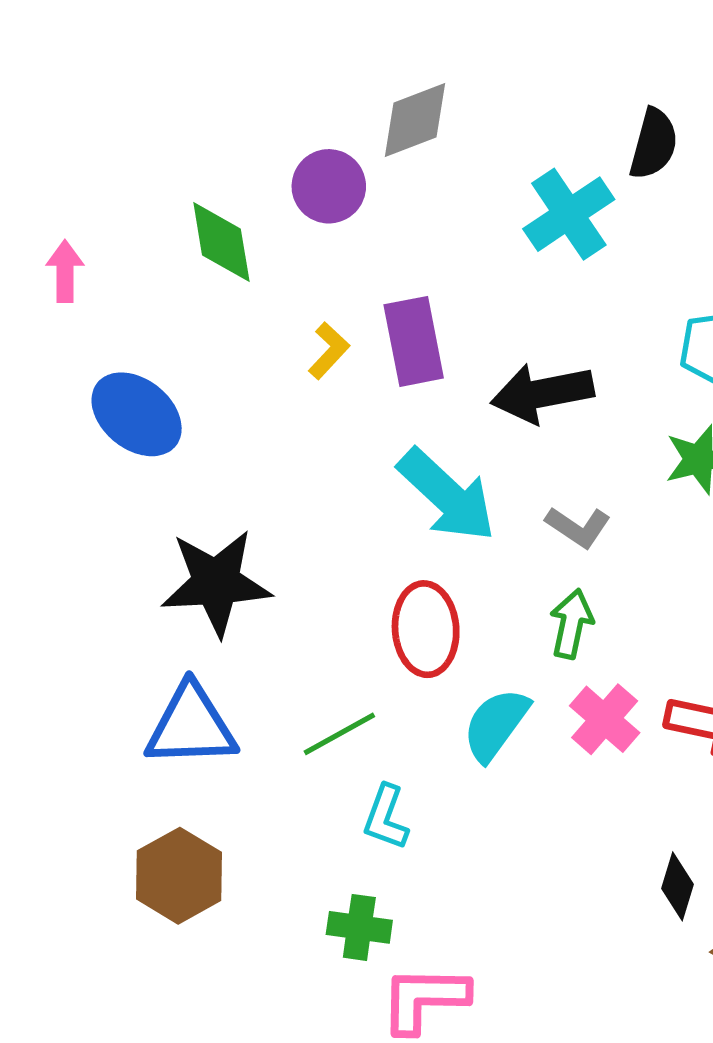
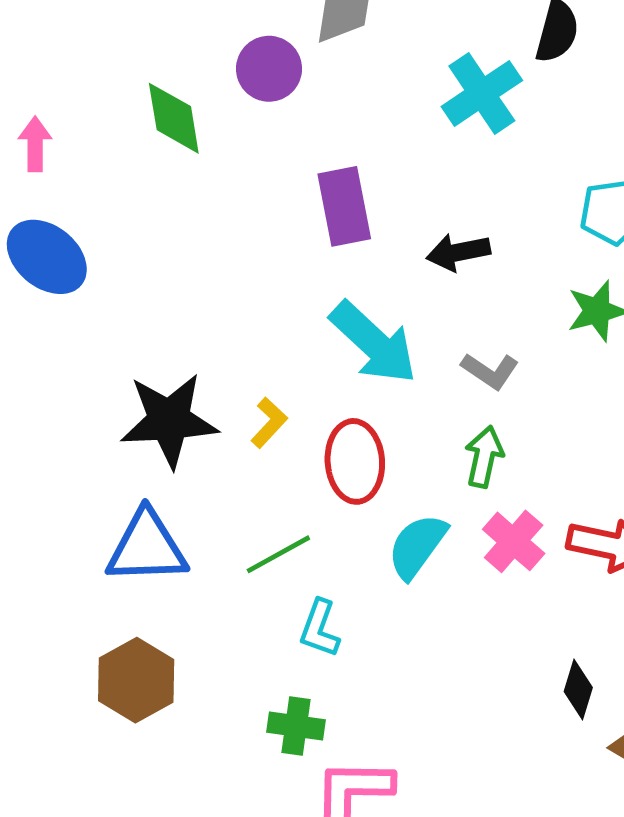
yellow L-shape: (329, 351) -> (269, 423), moved
black arrow: (542, 393) -> (458, 252), size x0.7
blue ellipse: (137, 414) -> (47, 257), moved

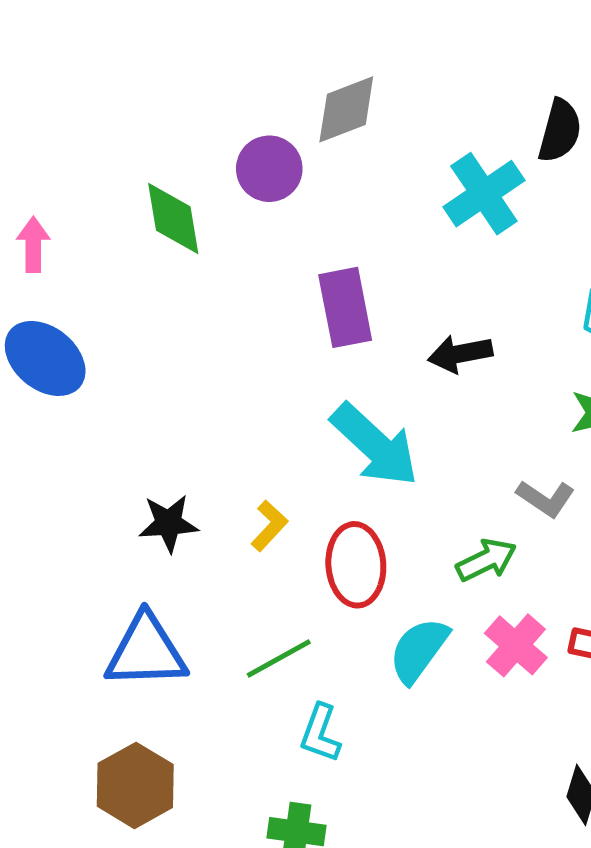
gray L-shape: (490, 371) -> (546, 498), moved
black star: (169, 420) -> (168, 523), size x0.6
green arrow: (484, 457) -> (486, 560), turned 52

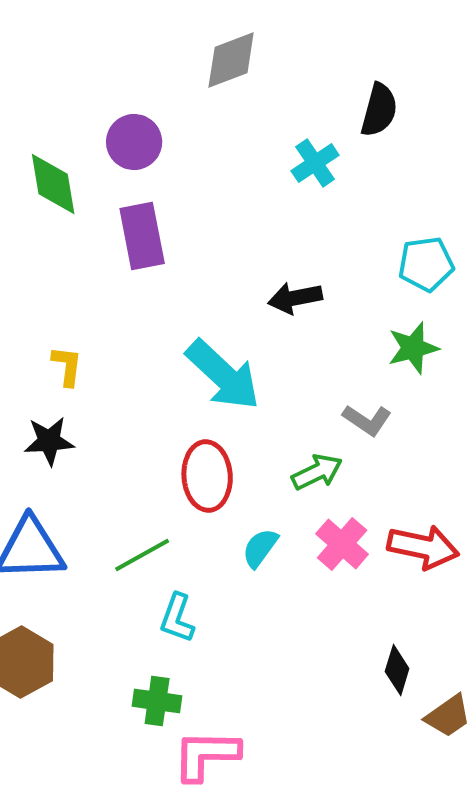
gray diamond: (346, 109) -> (231, 60), moved
cyan cross: (484, 194) -> (315, 163), size x0.7
purple rectangle: (345, 307) -> (142, 236), moved
yellow L-shape: (269, 526) -> (67, 366), moved, turned -36
cyan semicircle: (419, 650) -> (260, 548), size x0.7

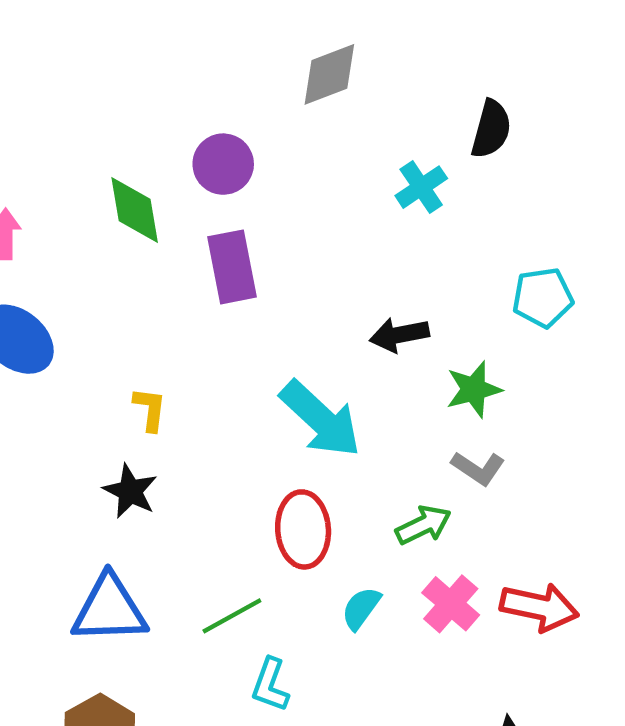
green star: (413, 348) -> (474, 389), moved
black star: (49, 441) -> (130, 491), turned 30

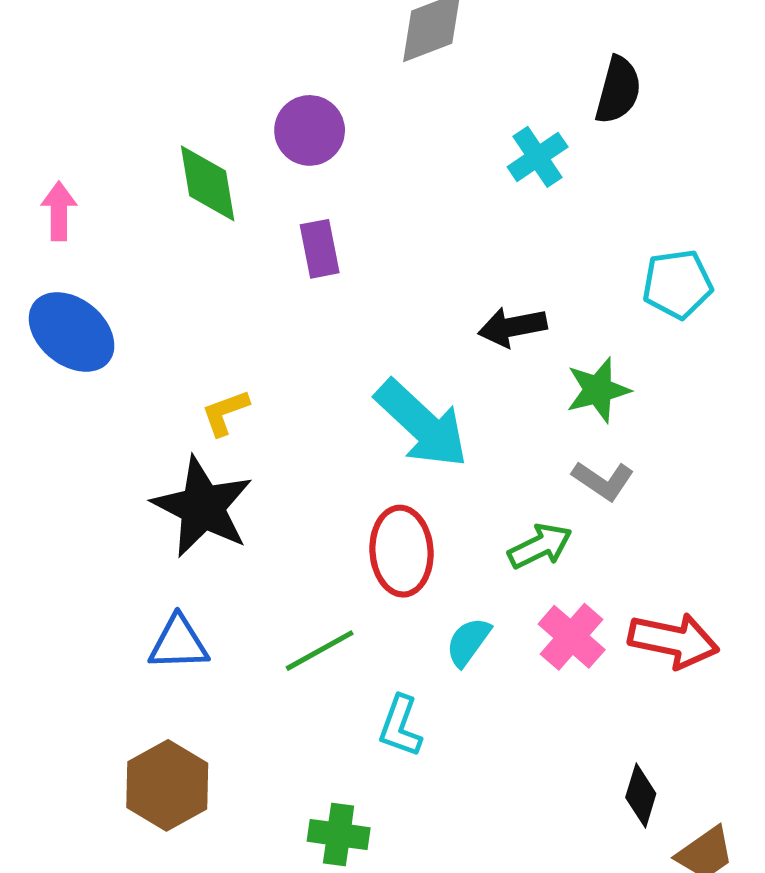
purple rectangle: (232, 267) -> (320, 249), size x0.7
yellow L-shape: (150, 409) -> (225, 413), turned -117
black star: (130, 491) -> (203, 507), size x1.6
blue triangle: (109, 609) -> (179, 643), size x0.7
cyan L-shape: (270, 685) -> (400, 726), moved

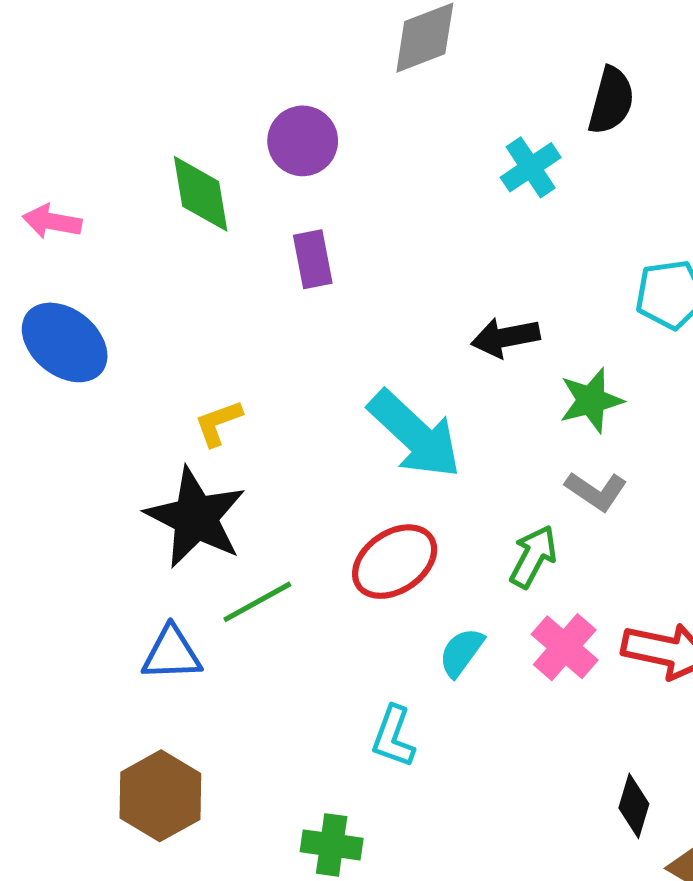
pink arrow: (59, 211) -> (52, 222), turned -80
green arrow: (540, 546) -> (533, 557), turned -36
red ellipse: (402, 551) -> (395, 562), turned 60
green line: (320, 651) -> (257, 602), moved

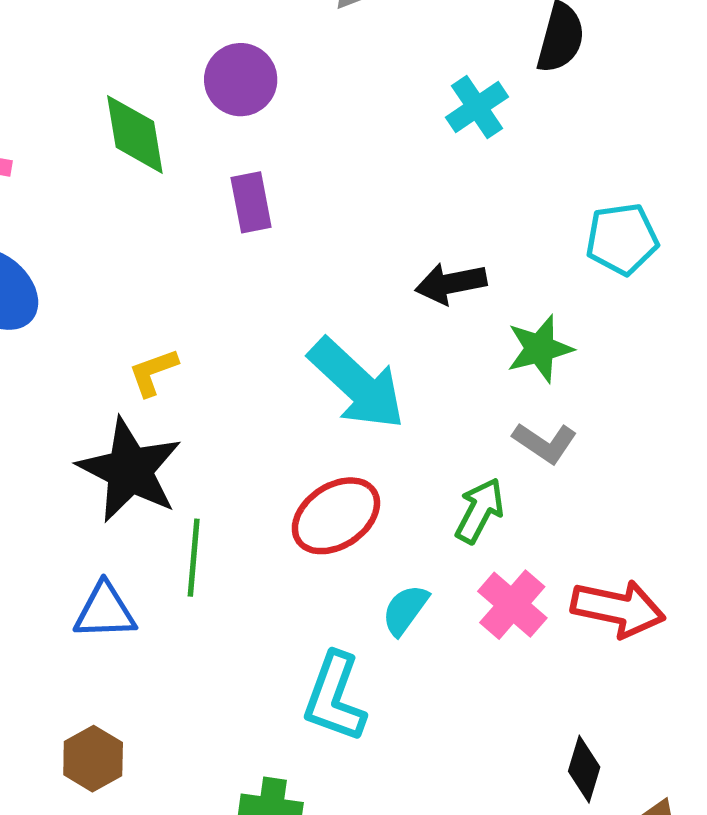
green line: (257, 602) -> (194, 558), turned -56
cyan L-shape: (393, 737) -> (335, 697), size x1.4
brown hexagon: (160, 796) -> (93, 759), size x0.7

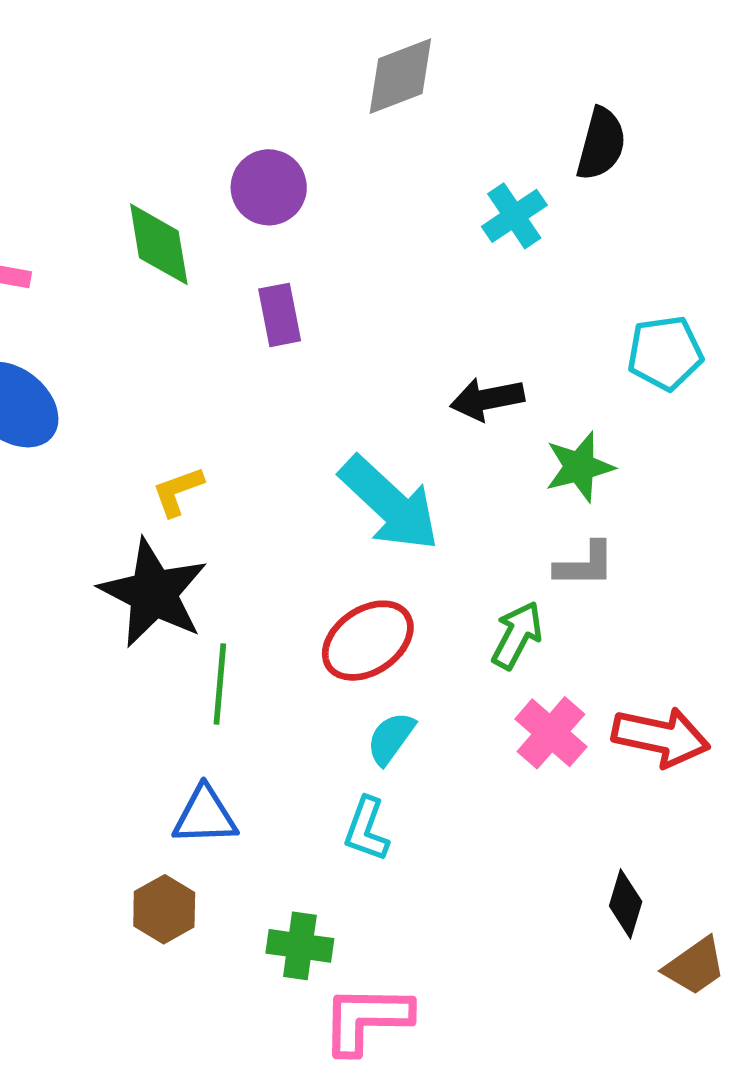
gray L-shape: (545, 443) -> (585, 565), turned -34
cyan semicircle: (405, 610) -> (391, 738), moved
blue triangle: (105, 611) -> (205, 816), moved
cyan L-shape: (335, 697) -> (366, 829), size x0.7
brown hexagon: (93, 759) -> (164, 909), moved

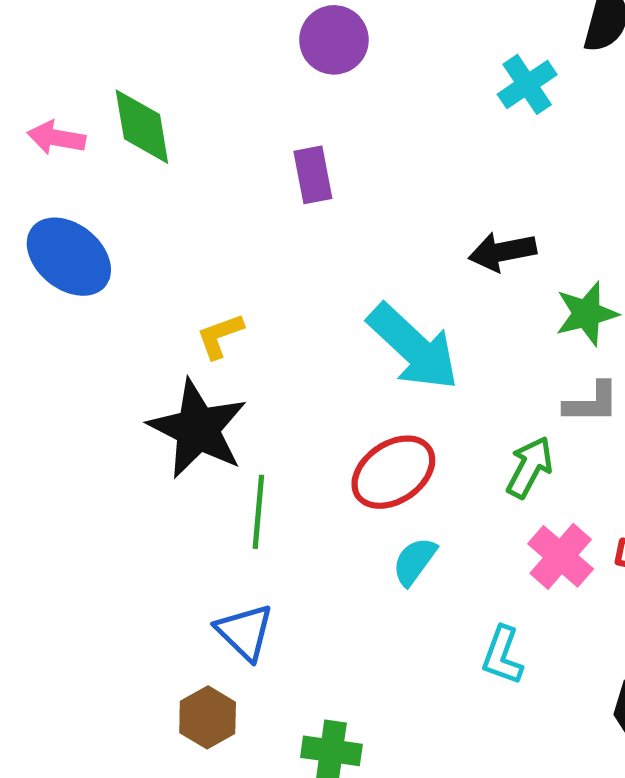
purple circle: (269, 187) -> (334, 40), moved
green diamond: (159, 244) -> (142, 127), moved
blue triangle: (205, 816) -> (245, 632), turned 46
cyan L-shape: (366, 829) -> (502, 655), moved

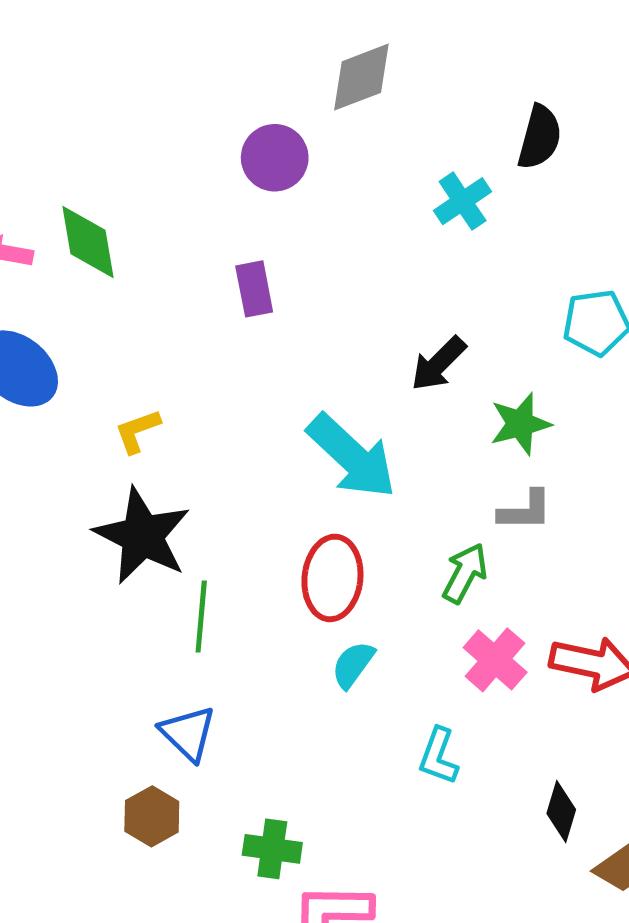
black arrow: (502, 252) -> (438, 364), turned -34
yellow L-shape: (220, 336) -> (137, 431), moved
red ellipse: (393, 472) -> (332, 578), turned -50

